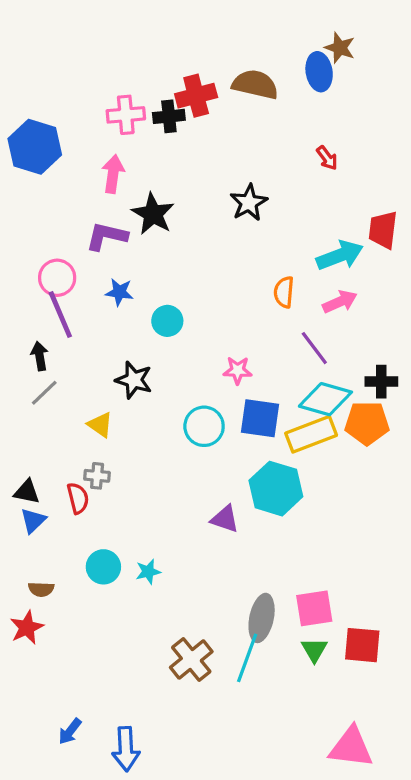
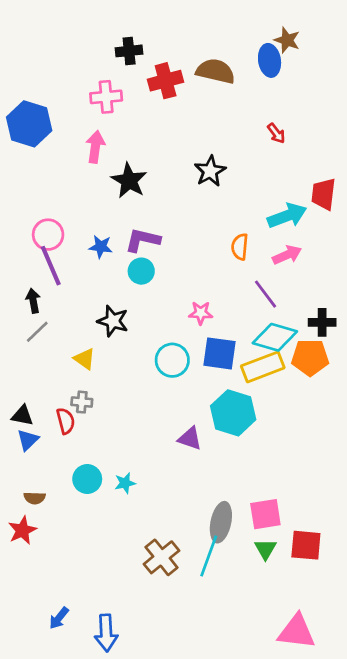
black cross: (169, 116) -> (129, 51), moved
purple L-shape: (107, 236) -> (143, 240), moved

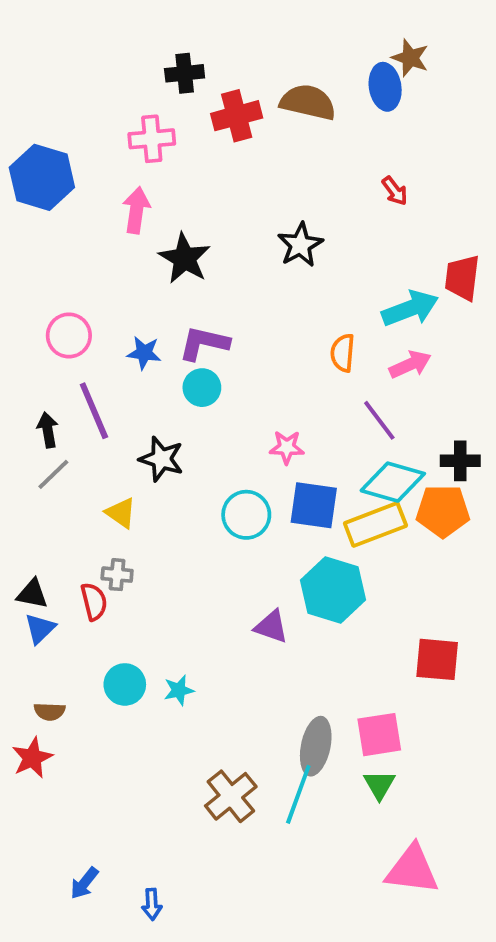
purple line: (51, 266) -> (94, 411), moved
red square: (306, 545) -> (437, 659), moved
pink triangle: (297, 632) -> (412, 870), moved
blue arrow: (106, 633) -> (152, 904), size x0.6

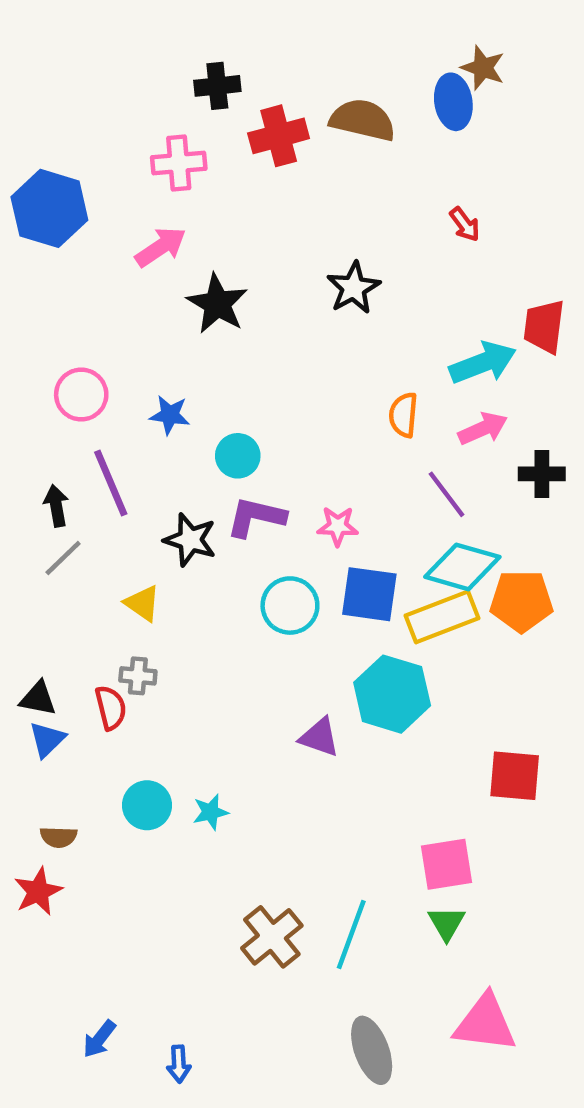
pink arrow: (136, 210) -> (161, 247), turned 48
purple L-shape: (204, 343) -> (256, 517), moved
black cross: (460, 461) -> (542, 474), moved
gray ellipse: (316, 746) -> (372, 1050), moved, turned -32

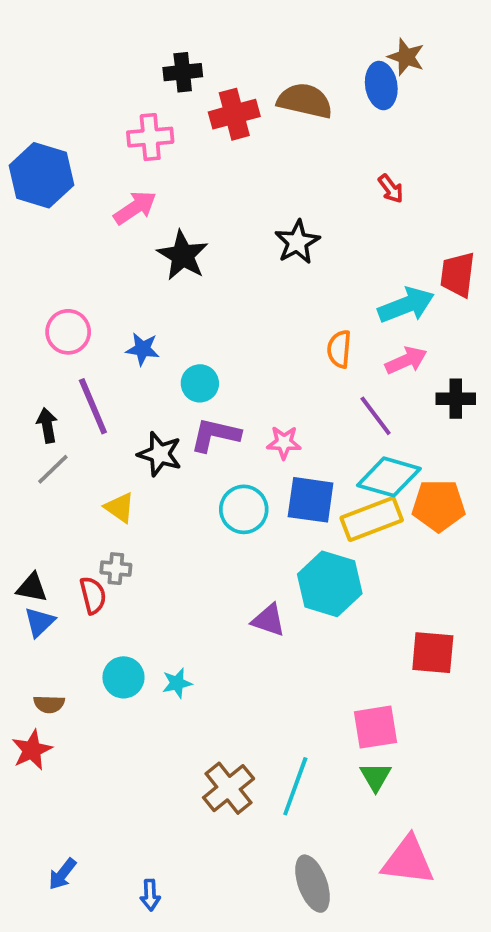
blue arrow: (99, 1039) -> (62, 874), moved

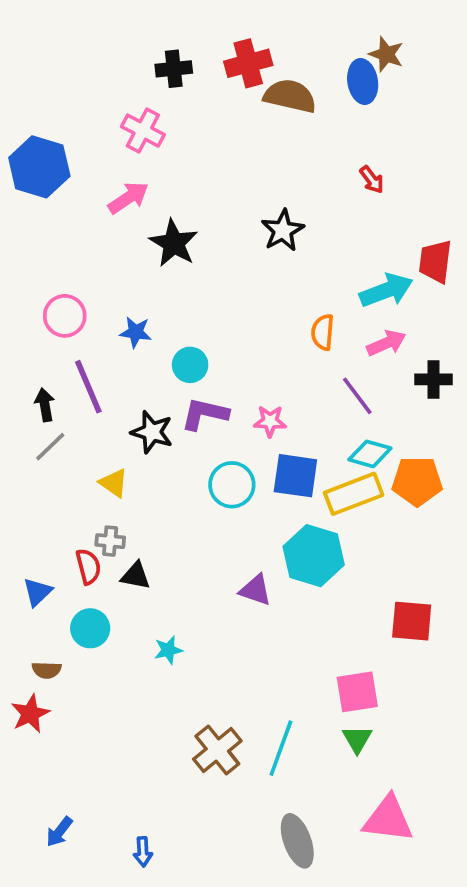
red cross: (234, 114) -> (248, 63), moved
pink cross: (150, 137) -> (143, 131), turned 33
cyan diamond: (389, 477) -> (370, 454), size x0.7
black triangle: (32, 588) -> (136, 576), moved
cyan circle: (123, 677) -> (90, 628), moved

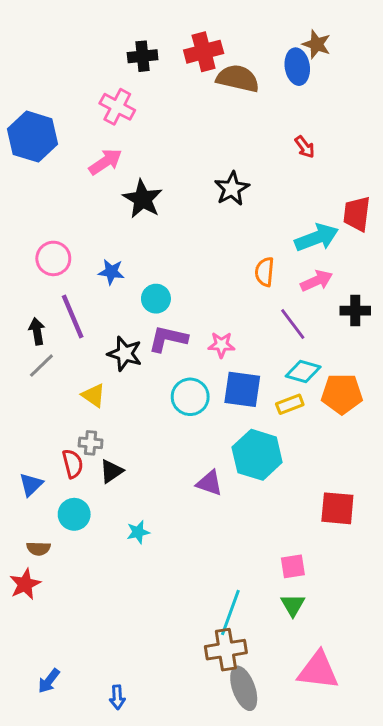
yellow rectangle: (354, 494) -> (290, 404), size x0.6
black triangle: (136, 576) -> (111, 471), turned -45
pink square: (357, 692) -> (293, 566), size x0.7
brown cross: (217, 750) -> (226, 650), moved, turned 30

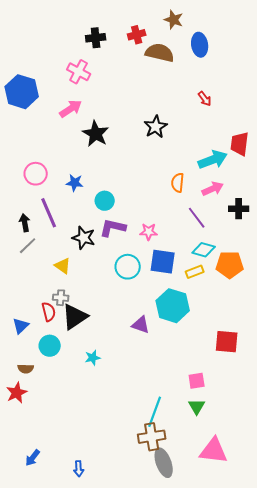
brown star: (317, 44) -> (174, 20), moved
red cross: (204, 52) -> (137, 35), size x0.7
black triangle: (111, 471) -> (75, 317), size x1.6

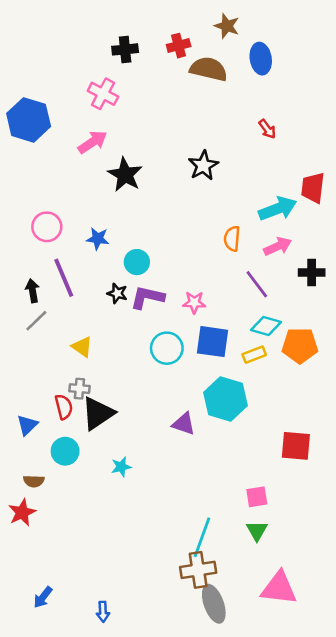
black star: (84, 238) -> (117, 293), moved, size x0.7

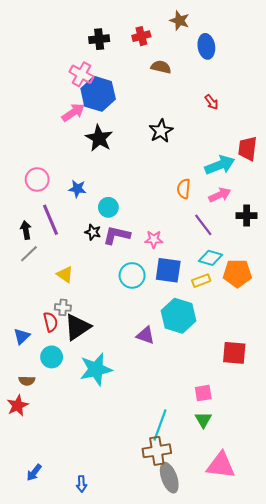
brown semicircle: (209, 69) -> (161, 67), moved, size x0.7
blue hexagon: (29, 120) -> (98, 94), moved
cyan star: (121, 467) -> (96, 369), size x2.0

